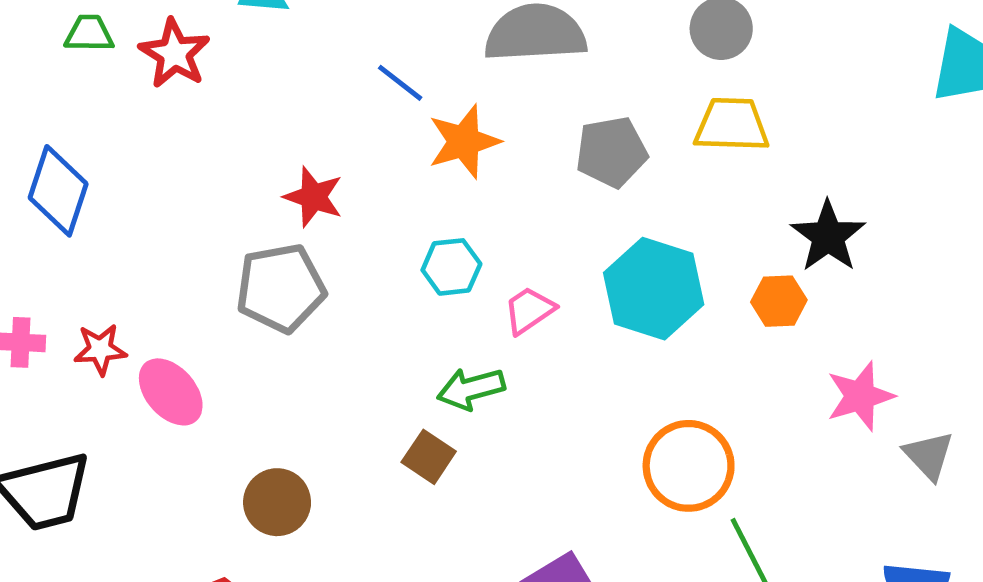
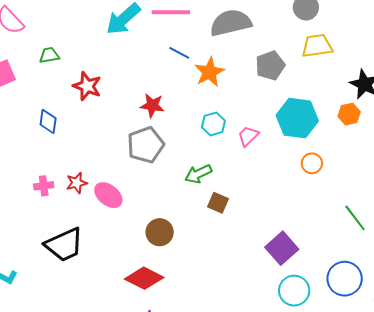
red star: (174, 53) -> (87, 86), moved
blue diamond: (58, 191) -> (48, 121), size x0.7
green arrow: (471, 389) -> (198, 174), moved
orange circle: (689, 466) -> (312, 163), moved, size x0.6

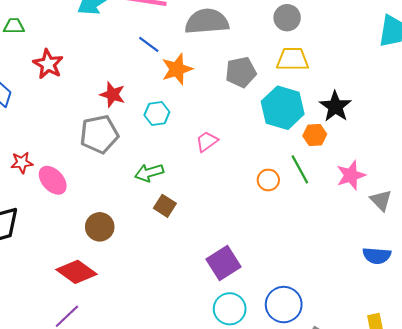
cyan hexagon: (297, 118) -> (283, 108), moved
cyan hexagon: (213, 124) -> (157, 113), moved
green line: (355, 218) -> (300, 169), moved

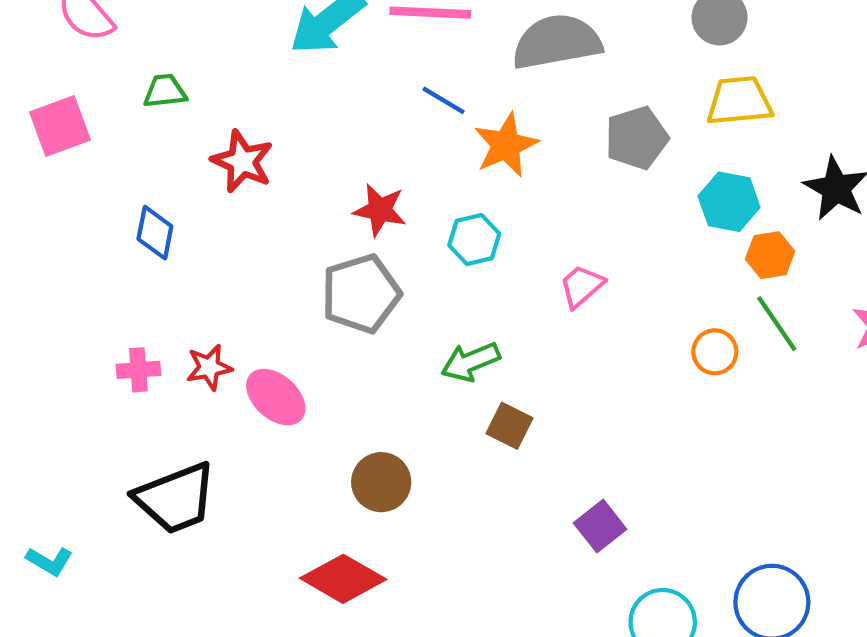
cyan hexagon: (283, 108) -> (729, 202), size x0.7
orange hexagon: (315, 135) -> (770, 255), moved
purple square: (224, 263) -> (600, 526), moved, size x0.7

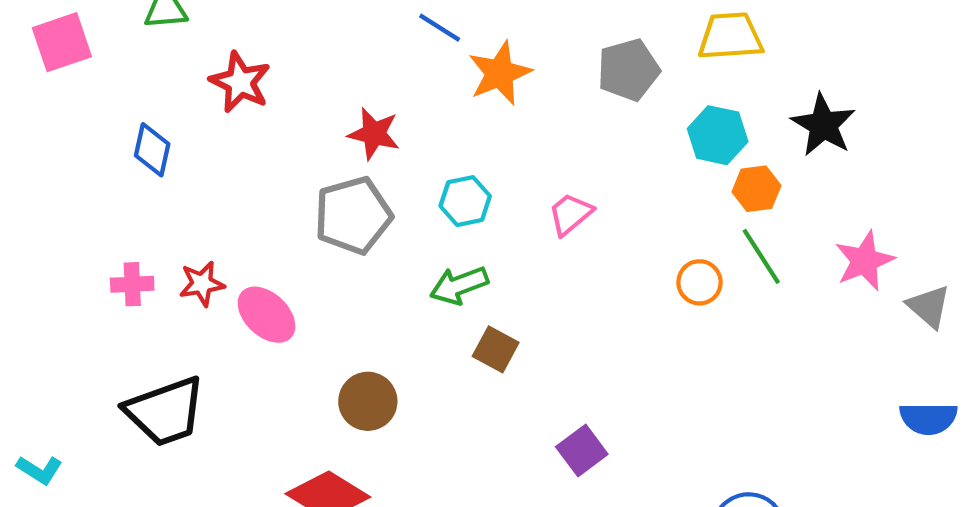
cyan hexagon: (474, 240) -> (465, 201), moved

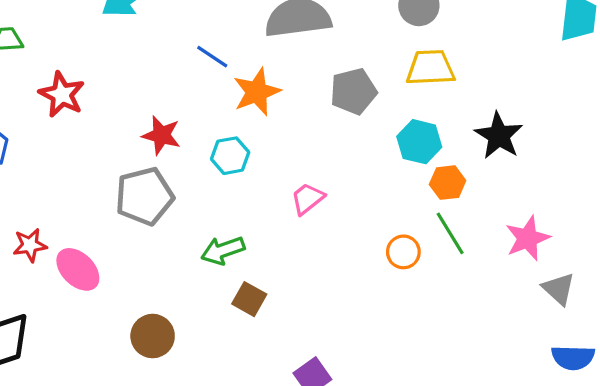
cyan hexagon: (465, 201) -> (230, 156), moved
gray triangle: (929, 307) -> (559, 289), moved

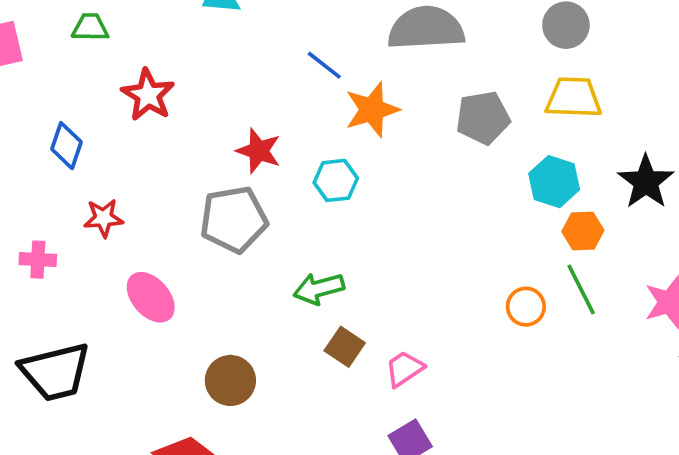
pink trapezoid: (307, 199) -> (404, 369), moved
red star: (30, 245) -> (103, 218), moved

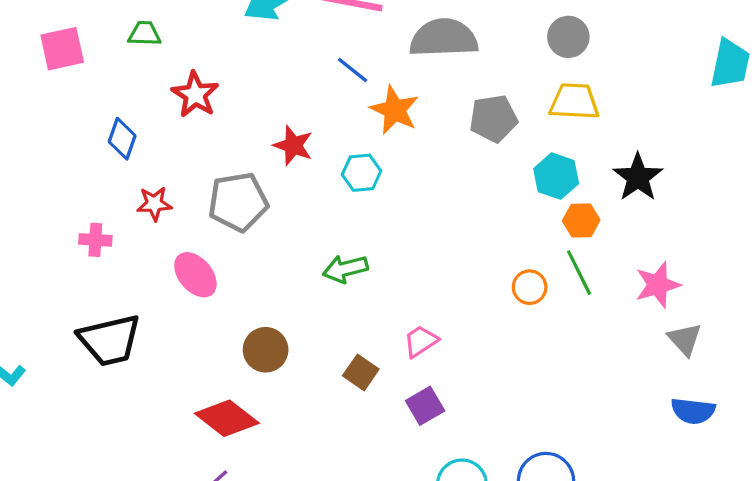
orange star: (372, 110) -> (395, 110), turned -30
gray pentagon: (234, 219) -> (238, 202), moved
brown square: (345, 347) -> (361, 372), moved

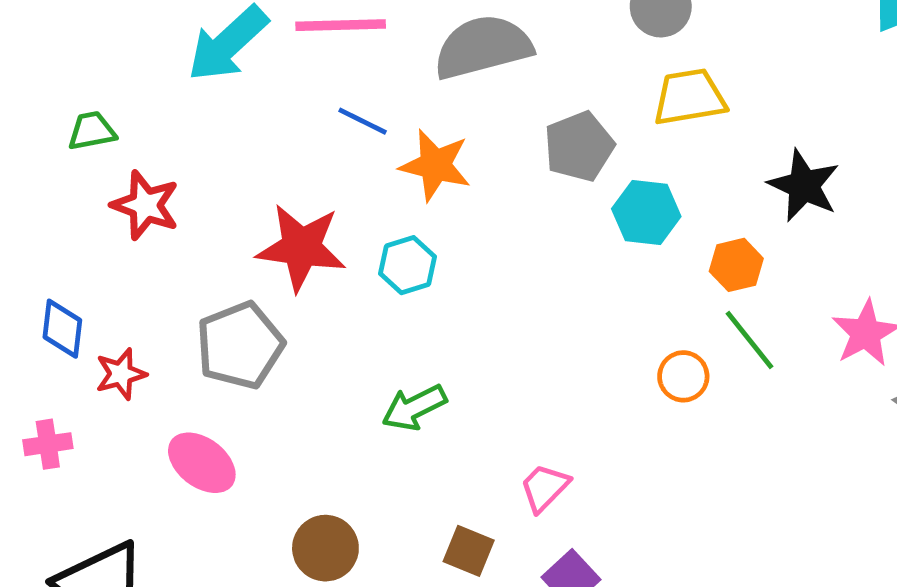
green trapezoid: (145, 34) -> (92, 131), moved
blue diamond: (122, 139) -> (62, 329), moved
red star: (293, 145) -> (301, 247), size x1.5
cyan hexagon: (556, 176) -> (646, 213), moved

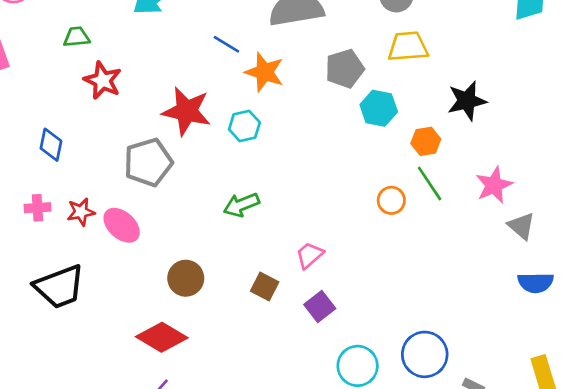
black star: (804, 186) -> (467, 101), turned 30
red star: (121, 374) -> (81, 212), moved

